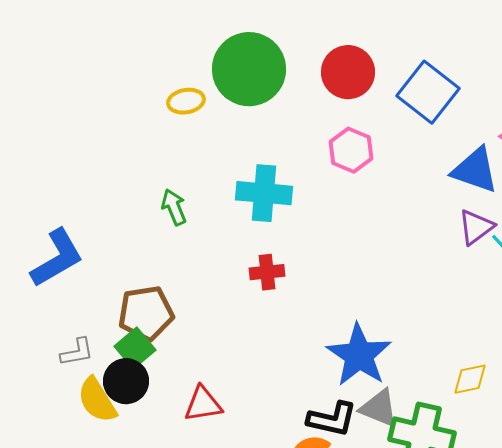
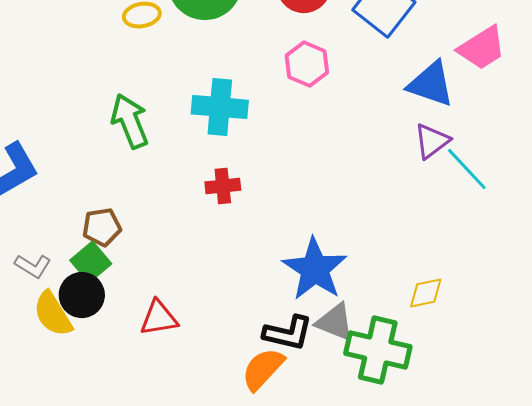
green arrow: (174, 207) -> (130, 121), size x1.5
brown pentagon: (146, 313) -> (102, 227), size x0.7
gray L-shape: (77, 352) -> (33, 266), turned 42

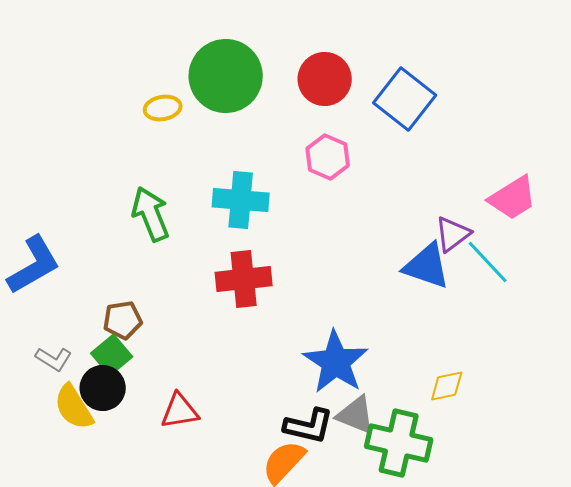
pink trapezoid: (482, 48) -> (513, 198), moved
blue triangle: (431, 84) -> (427, 266), moved
red cross: (223, 186) -> (244, 279), size x1.6

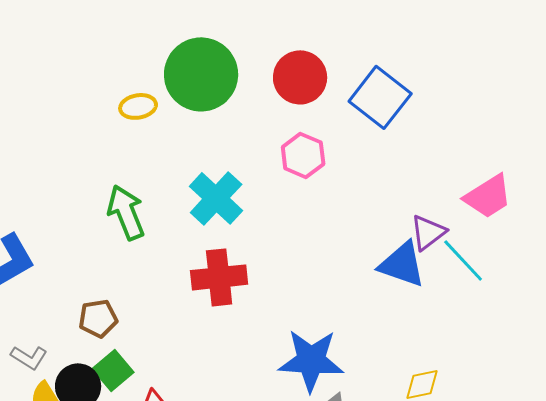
cyan cross: (241, 200) -> (216, 198), turned 38
green square: (112, 355) -> (113, 370), moved
blue star: (336, 362) -> (311, 360), turned -30

